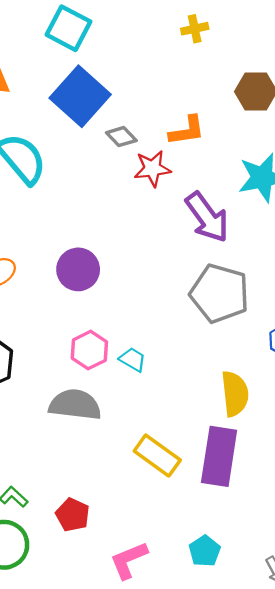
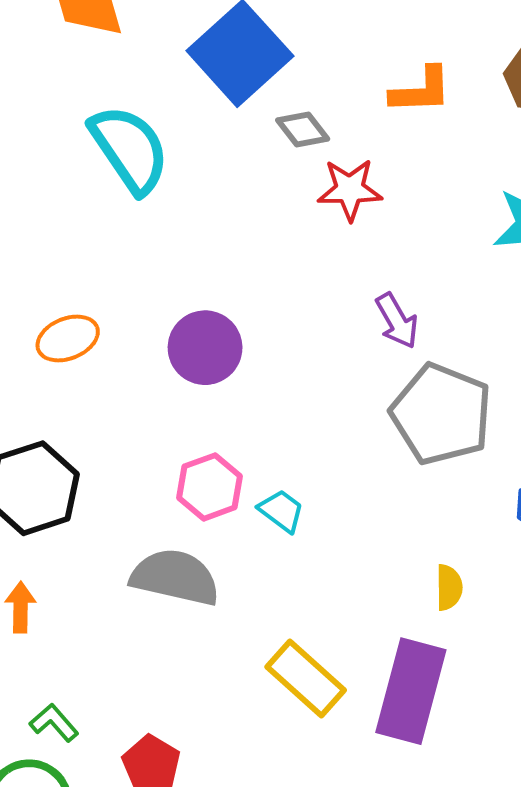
orange L-shape: (187, 131) -> (421, 90), moved
purple arrow: (207, 217) -> (397, 321), moved, size x0.6
yellow semicircle: (235, 394) -> (449, 587), size x0.6

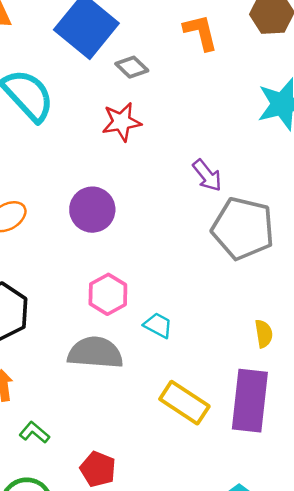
orange L-shape: (421, 90) -> (201, 32), turned -93
red star: (350, 190) -> (122, 122), moved
cyan trapezoid: (281, 511) -> (158, 325), moved
green L-shape: (54, 723) -> (34, 432), moved

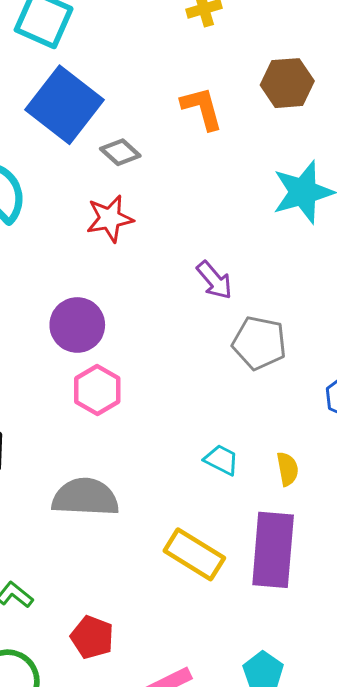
gray pentagon: (243, 228) -> (259, 343), size x0.7
pink hexagon: (108, 294) -> (97, 390), moved
cyan trapezoid: (158, 325) -> (221, 460), moved

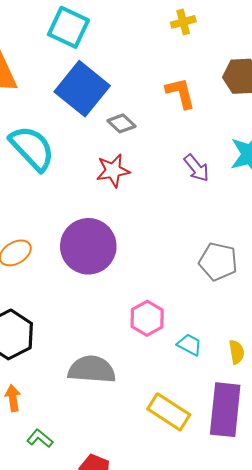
purple arrow: (214, 280) -> (196, 168), moved
purple circle: (77, 325) -> (88, 246), size x1.4
pink hexagon: (97, 390) -> (147, 318), moved

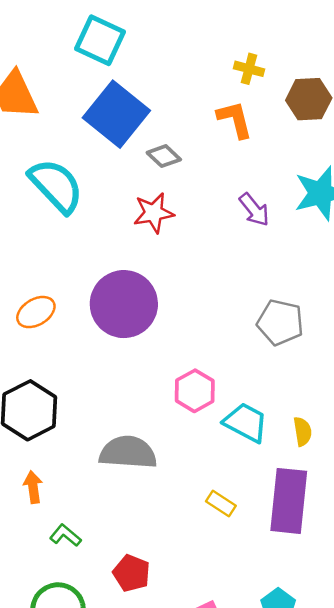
yellow cross: (183, 22) -> (249, 69), moved, turned 30
cyan trapezoid: (189, 345) -> (246, 423), size x1.5
yellow rectangle: (169, 412) -> (221, 504), size x0.6

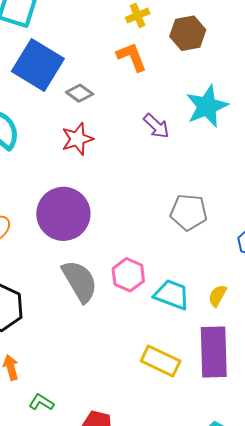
yellow cross: (249, 69) -> (138, 16), turned -30
yellow semicircle: (302, 431) -> (217, 296), turned -135
gray semicircle: (128, 452) -> (80, 281), moved, turned 63
yellow rectangle: (221, 504) -> (161, 361), size x1.6

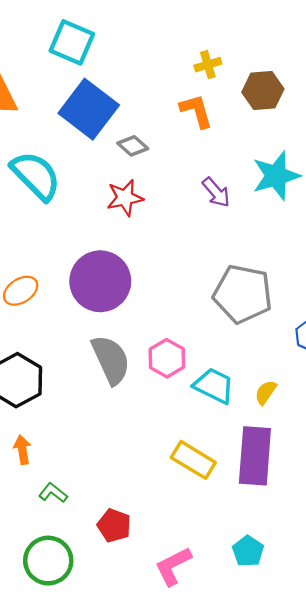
gray pentagon: (189, 212) -> (243, 294), size x1.4

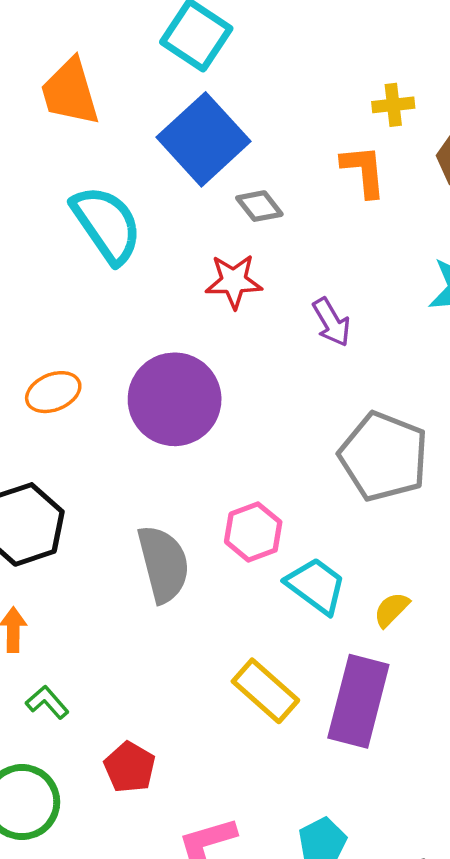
purple arrow: (216, 192) -> (331, 322), moved
gray semicircle: (111, 360) -> (163, 564), moved

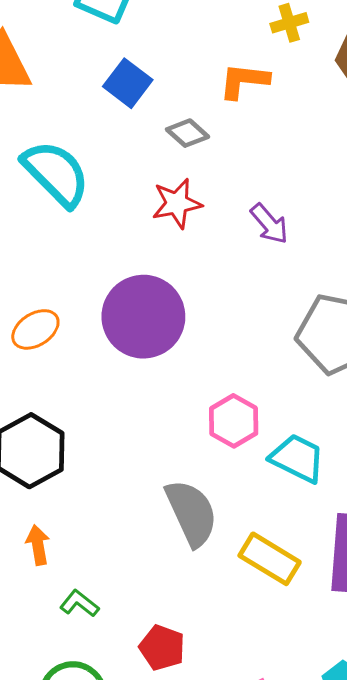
blue square: (204, 139) -> (128, 83), size x0.6
orange L-shape: (364, 171) -> (244, 81), moved, turned -68
gray semicircle: (163, 564) -> (191, 513), moved

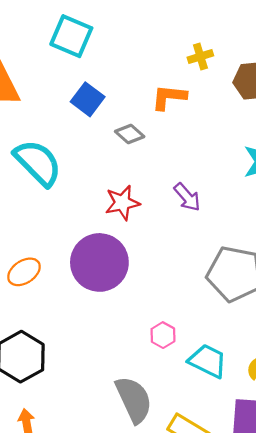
red star: (177, 203) -> (122, 203), moved
pink hexagon: (234, 421) -> (163, 335), size x0.7

